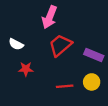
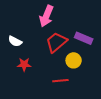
purple rectangle: (94, 55) -> (84, 38), moved
yellow circle: (92, 82) -> (74, 60), moved

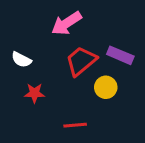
pink arrow: (46, 16) -> (66, 23), turned 35
red line: (60, 81) -> (75, 125), moved

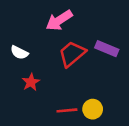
yellow circle: (106, 87) -> (93, 109), moved
red star: (34, 93) -> (31, 82), turned -30

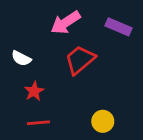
purple rectangle: (107, 49) -> (119, 27), moved
red line: (67, 110) -> (38, 123), moved

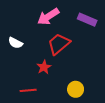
red star: (34, 91) -> (44, 67), moved

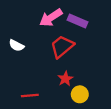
purple rectangle: (87, 20) -> (78, 21), moved
red star: (44, 67) -> (65, 79), moved

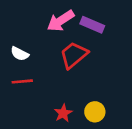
red star: (65, 79) -> (63, 113), moved
red line: (30, 95) -> (22, 81), moved

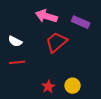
pink arrow: (61, 21) -> (46, 16), turned 50
purple rectangle: (92, 25) -> (81, 22), moved

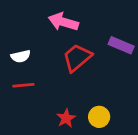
purple rectangle: (81, 22) -> (121, 45), moved
white semicircle: (15, 41) -> (21, 56), turned -40

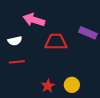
pink arrow: (63, 22) -> (34, 20), moved
red trapezoid: (77, 58) -> (56, 42), turned 40

